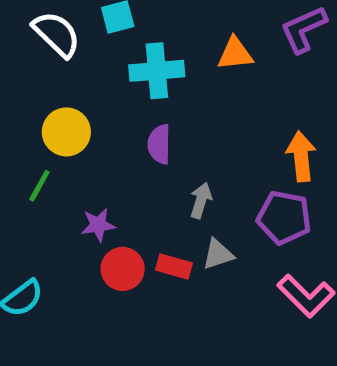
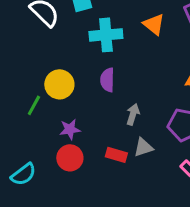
orange triangle: (235, 54) -> (154, 24), turned 45
yellow circle: (66, 132) -> (59, 84), moved
red circle: (123, 269) -> (70, 158), moved

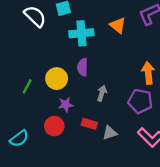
yellow circle: (59, 84) -> (57, 79), moved
purple star: (70, 129) -> (66, 105), moved
gray triangle: (143, 147) -> (110, 133), moved

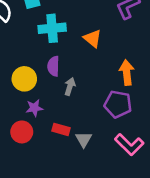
orange triangle: (118, 25) -> (93, 38), moved
gray arrow: (102, 93) -> (70, 86), moved
gray triangle: (110, 133) -> (84, 140), turned -42

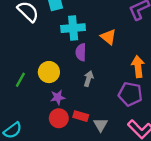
purple semicircle: (53, 66) -> (81, 52), moved
red circle: (22, 132) -> (59, 118), moved

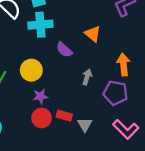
cyan cross: (73, 28) -> (40, 25), moved
purple semicircle: (81, 52) -> (64, 50), turned -49
gray arrow: (88, 79) -> (87, 77), moved

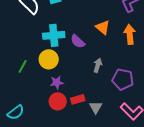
cyan cross: (40, 25) -> (54, 35), moved
orange arrow: (123, 64) -> (130, 34), moved
red rectangle: (64, 116) -> (78, 99), turned -32

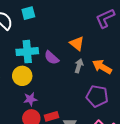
orange arrow: (130, 34) -> (102, 67), moved, turned -54
gray arrow: (98, 65) -> (79, 66), moved

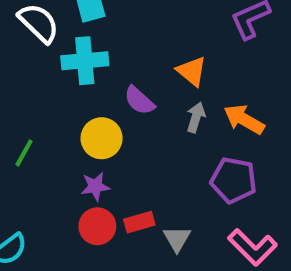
cyan cross: (27, 52) -> (85, 61), moved
yellow circle: (22, 76) -> (102, 138), moved

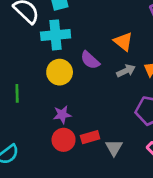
gray arrow: (196, 117) -> (126, 71), turned 48
yellow circle: (102, 138) -> (60, 72), moved
green line: (24, 153) -> (17, 93), turned -30

